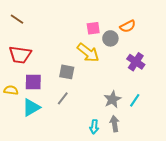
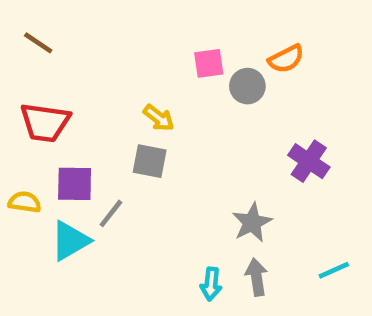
yellow arrow: (88, 53) -> (159, 118), moved, size x0.6
purple cross: (136, 62) -> (309, 161), moved
gray line: (63, 98) -> (111, 213), moved
cyan line: (135, 100) -> (334, 270), moved, turned 32

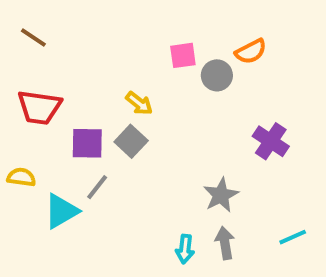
gray square: (150, 161) -> (131, 141), turned 32
purple square: (75, 184) -> (87, 143), moved

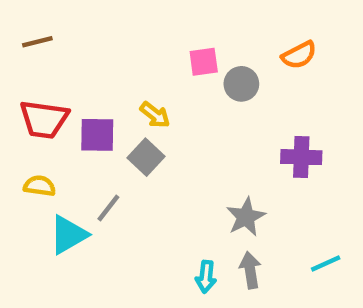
brown line: (33, 38) -> (37, 42), turned -48
orange semicircle: (251, 51) -> (299, 55), moved
purple cross: (271, 141) -> (301, 157), turned -32
purple square: (87, 143) -> (97, 135), moved
yellow semicircle: (21, 177) -> (40, 186), moved

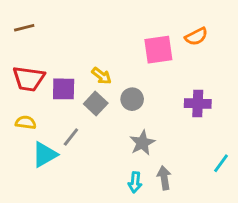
pink square: (204, 62) -> (158, 50), moved, size x1.5
gray circle: (241, 84) -> (132, 99), moved
gray star: (246, 217) -> (142, 143), moved
cyan line: (326, 263) -> (221, 163), moved, turned -30

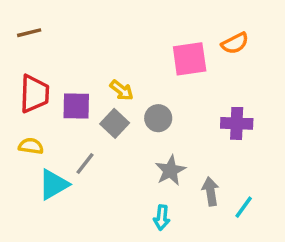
red trapezoid: (29, 79) -> (34, 94), turned -96
cyan line: (221, 163) -> (244, 207), moved
gray arrow: (164, 178) -> (211, 191), moved

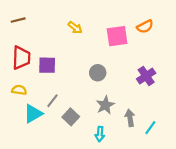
yellow arrow: (122, 90) -> (75, 28), moved
gray square: (115, 123) -> (71, 117), moved
purple cross: (237, 123) -> (146, 76), turned -36

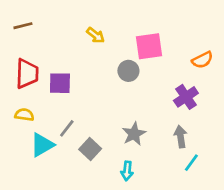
orange semicircle: (145, 26) -> (202, 60), moved
gray circle: (98, 73) -> (128, 71), moved
gray arrow: (130, 118) -> (180, 137), moved

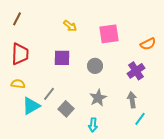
brown line: (23, 26) -> (17, 19), turned -48
gray circle: (128, 71) -> (95, 66), moved
purple square: (60, 83) -> (62, 58), moved

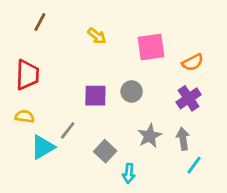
brown line: (17, 19) -> (40, 22), moved
orange semicircle: (148, 44) -> (193, 62), moved
purple square: (62, 58) -> (95, 96), moved
gray star: (98, 98) -> (150, 136), moved
gray square: (66, 109) -> (105, 151), moved

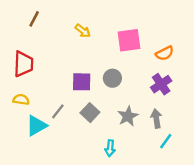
gray square: (105, 151) -> (90, 113), moved

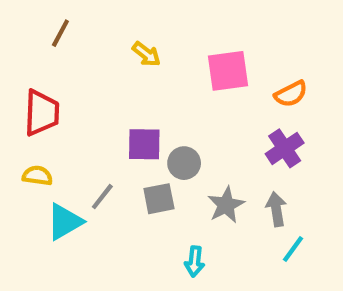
gray circle: (112, 78) -> (184, 163), moved
gray square: (90, 113) -> (159, 199), turned 36

